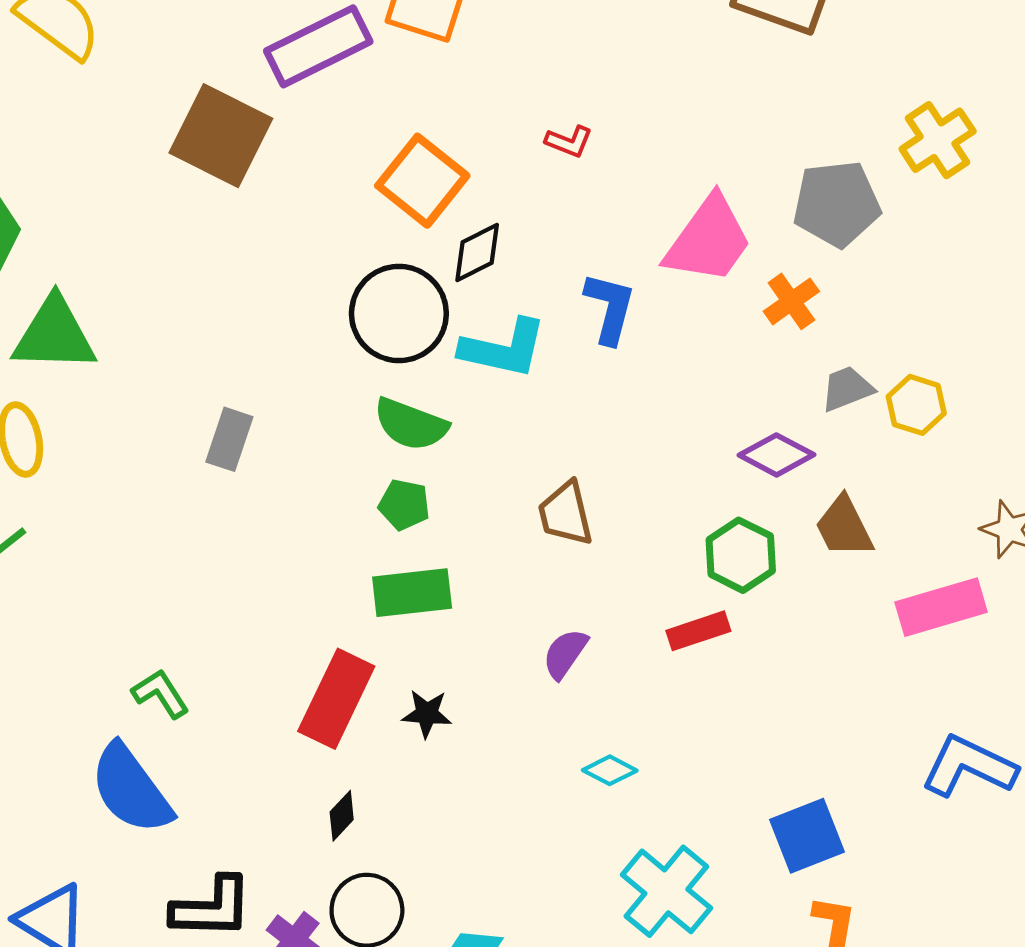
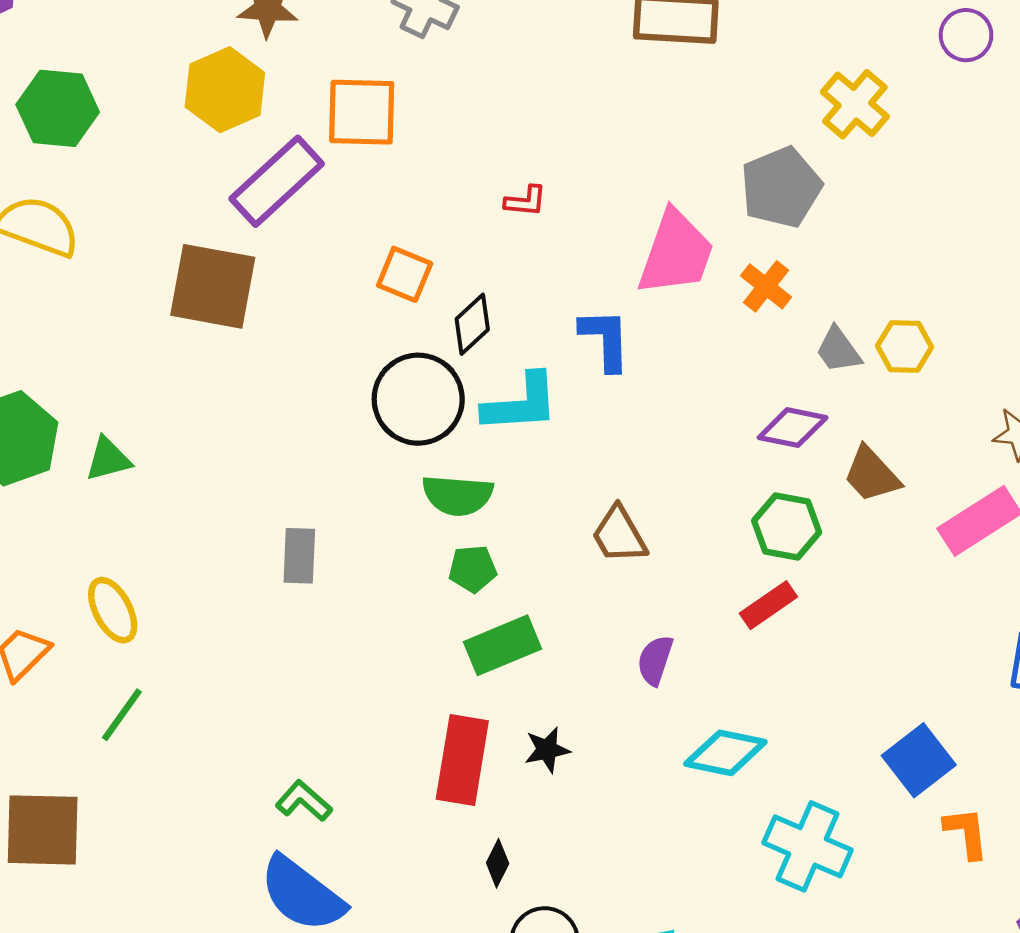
orange square: (422, 181) -> (405, 274), size x0.7
green triangle: (54, 335) -> (108, 459), moved, size x0.6
gray trapezoid: (847, 389) -> (838, 350), turned -88
cyan diamond: (610, 770) -> (725, 753), size x1.6

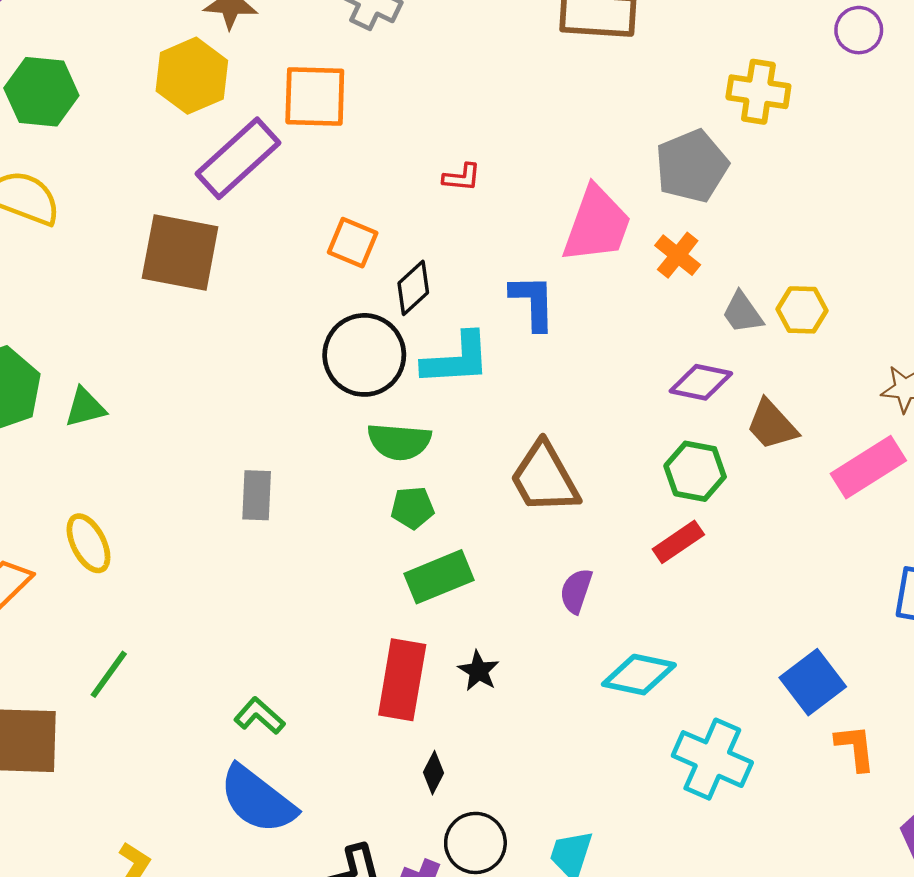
yellow cross: (855, 104) -> (758, 92), turned -32
brown trapezoid: (619, 535) -> (544, 478), size x1.4
green line: (122, 715) -> (109, 674), moved
black star: (547, 750) -> (479, 671), turned -30

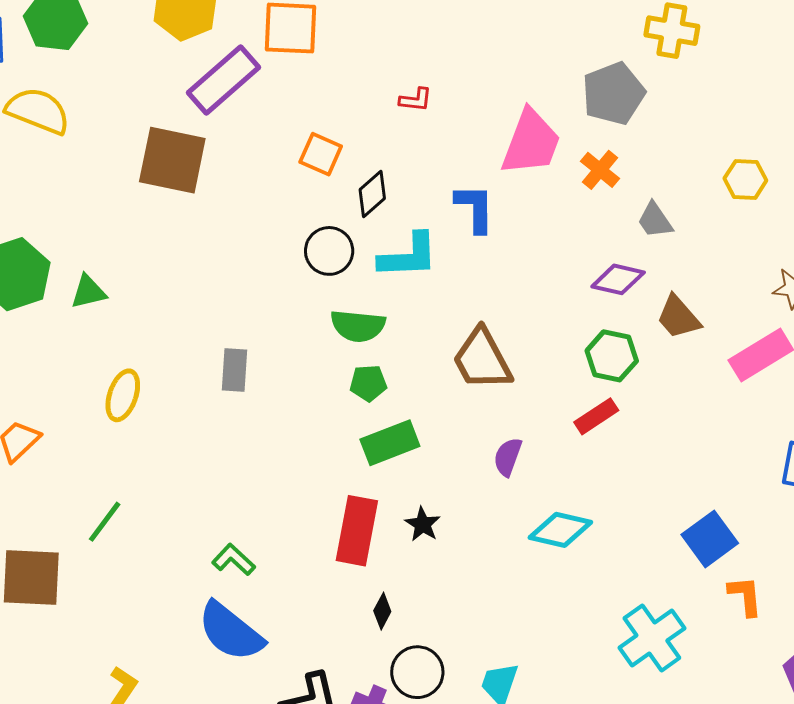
yellow hexagon: (802, 310) -> (745, 179), moved
black circle: (364, 355) -> (329, 251), size x0.7
yellow ellipse: (88, 543) -> (123, 395), moved, turned 45
cyan cross: (712, 759) -> (652, 638), moved, turned 30

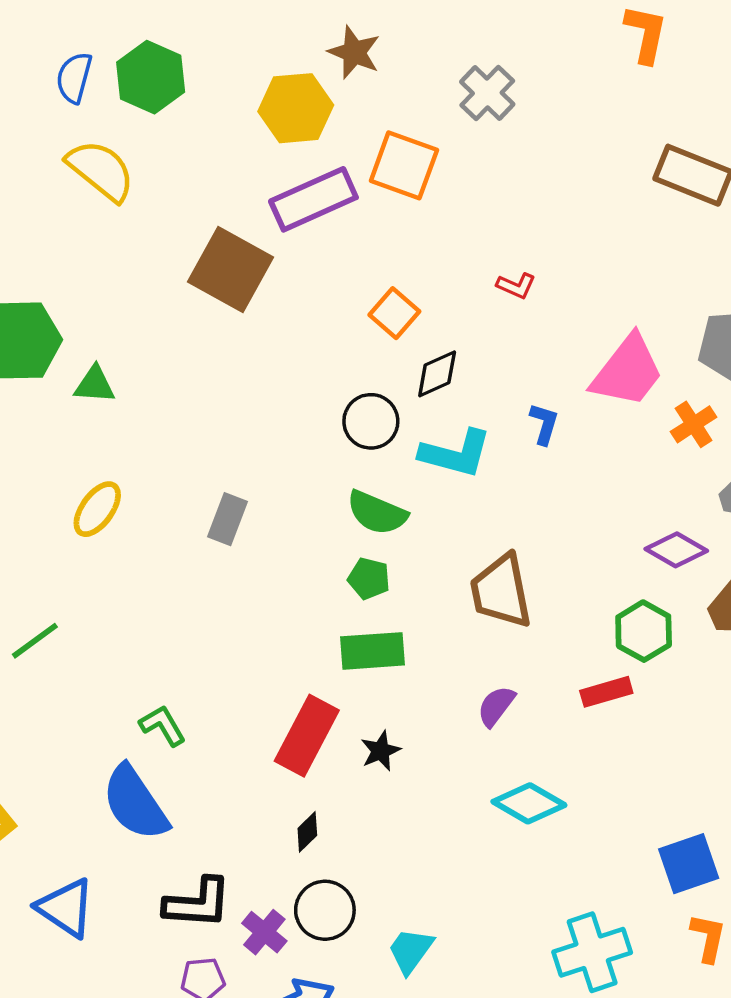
blue L-shape: (475, 208) -> (544, 424), size x0.7

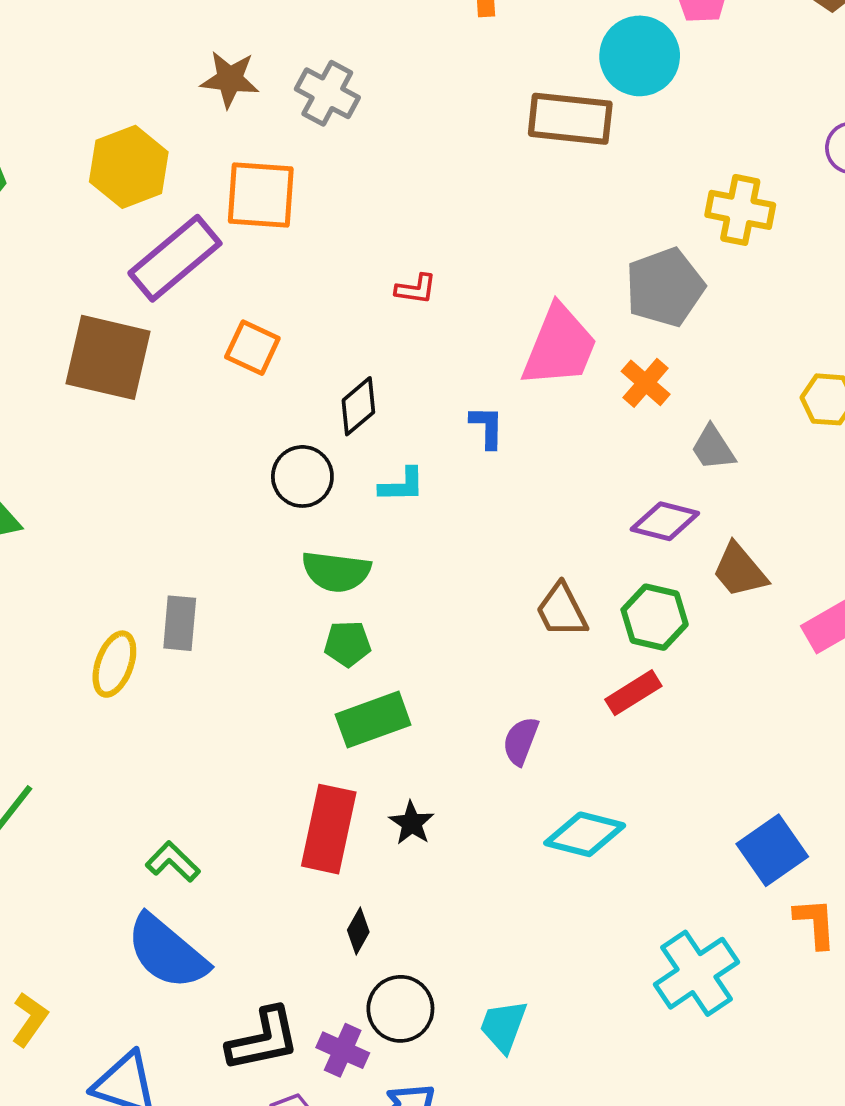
brown star: (354, 52) -> (230, 79), moved
orange square: (394, 313) -> (252, 348), moved
cyan L-shape: (456, 453) -> (402, 485), size x0.6
yellow ellipse: (97, 509) -> (114, 664), moved
brown trapezoid: (501, 591) -> (562, 610), moved, size x0.7

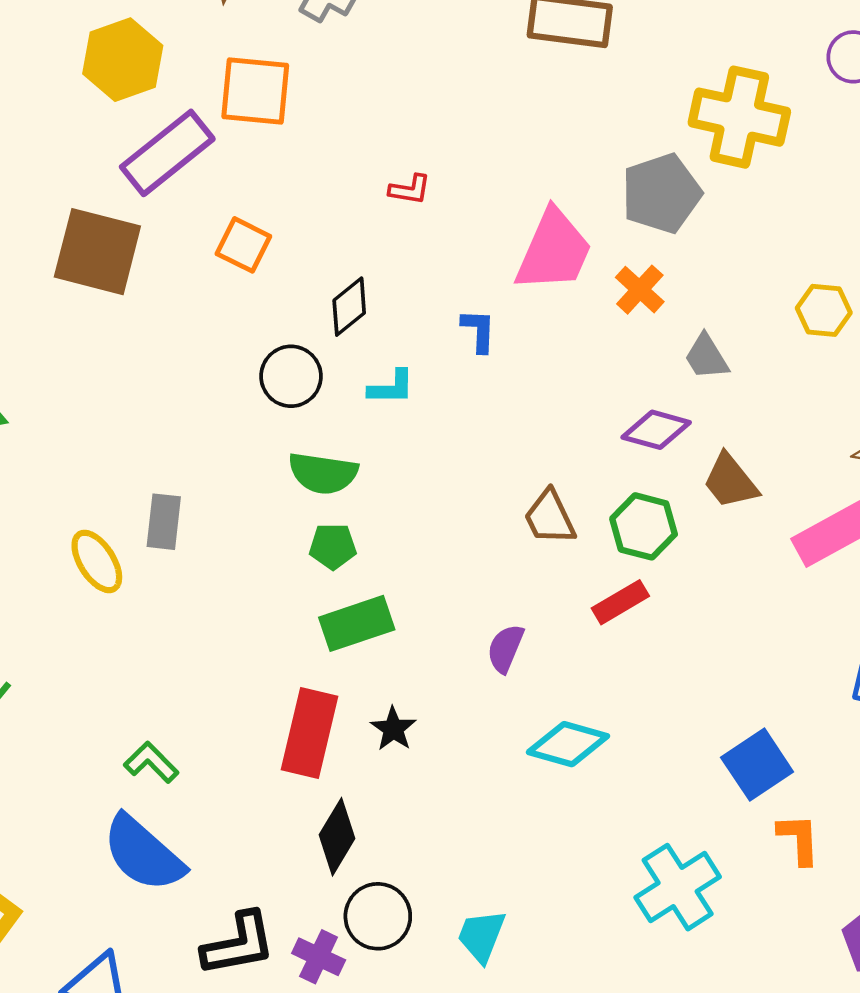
yellow cross: (740, 210) -> (739, 117), size x1.4
yellow ellipse: (114, 664) -> (97, 561), turned -54
black diamond: (358, 931) -> (337, 837), size x1.6

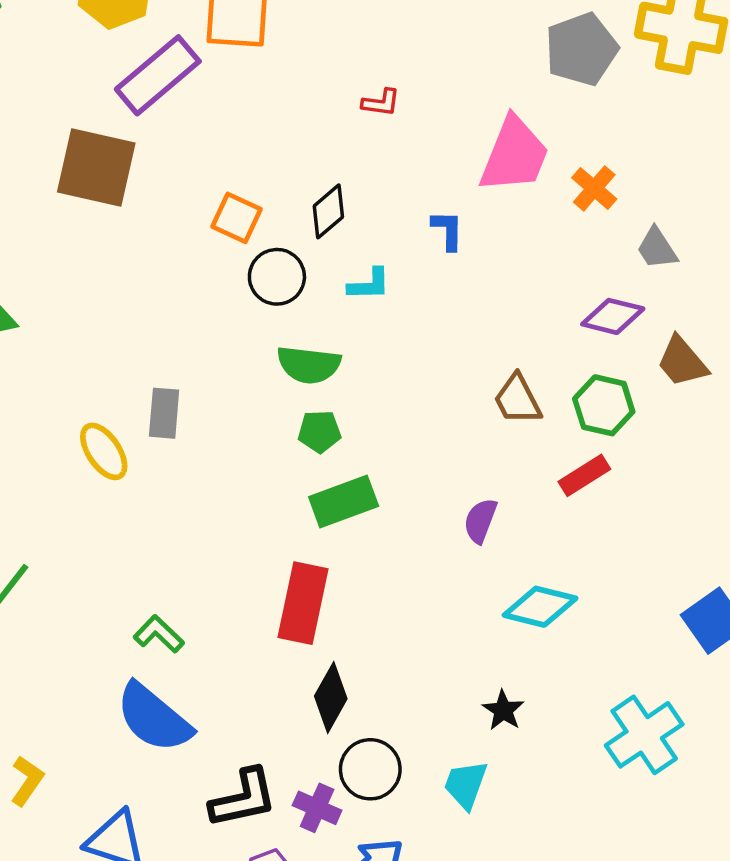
gray pentagon: (661, 193) -> (581, 49), moved
orange square: (243, 245) -> (237, 218), moved
black star: (393, 729) -> (503, 710), moved

